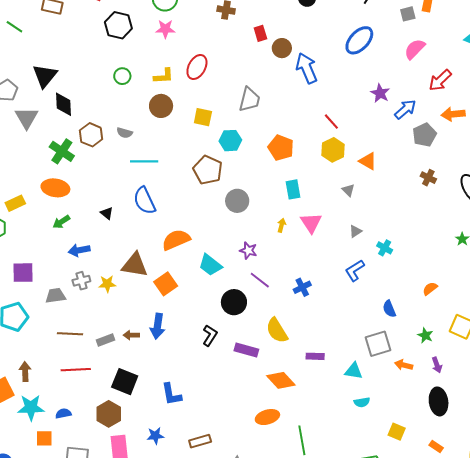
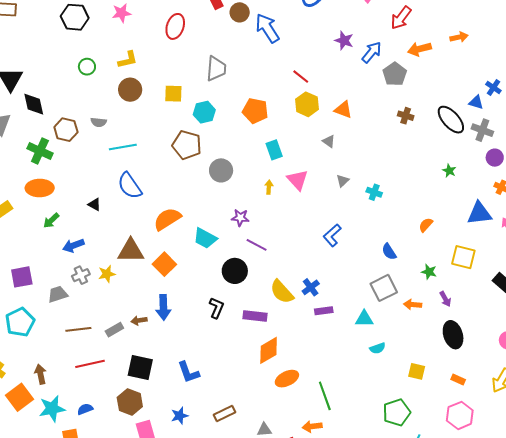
red ellipse: (197, 67) -> (175, 26), moved
blue L-shape: (355, 270) -> (332, 235), moved
blue cross: (302, 287) -> (311, 287), moved
orange diamond: (281, 380) -> (269, 350), moved, turned -68

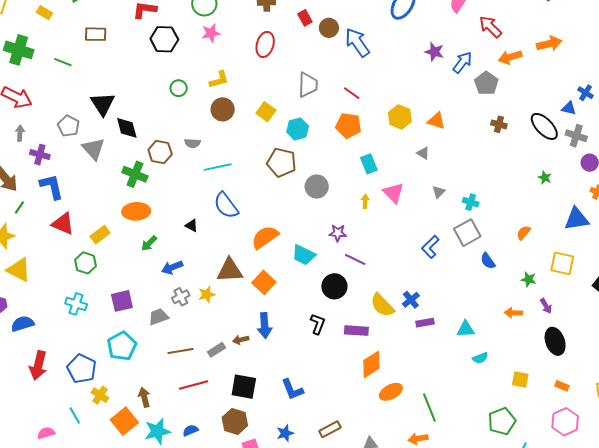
red arrow: (401, 18) -> (490, 27), turned 100
orange arrow: (459, 37) -> (549, 44), size x1.4
red line: (301, 77) -> (352, 93), moved
yellow square: (173, 94) -> (266, 112), turned 36
gray square: (384, 288) -> (467, 233), moved

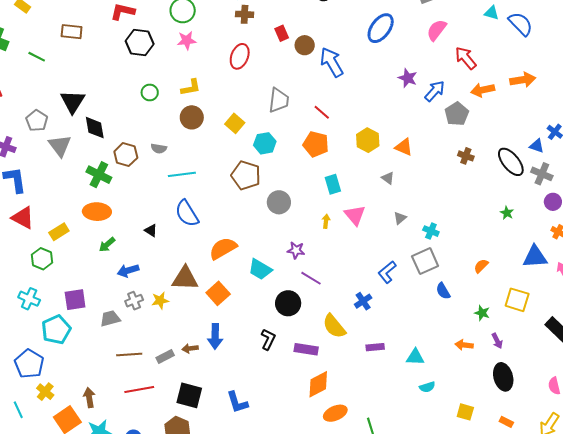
blue cross: (411, 300) -> (363, 301), moved
cyan pentagon: (122, 346) -> (56, 330), moved

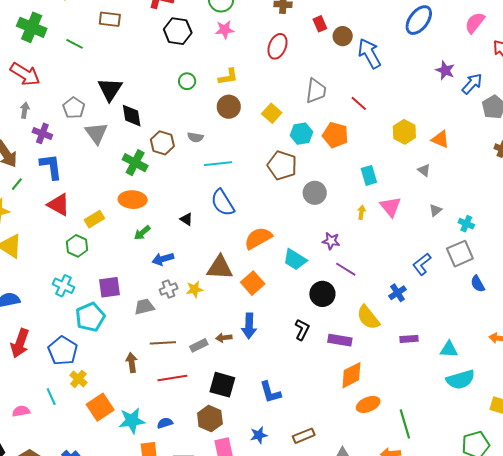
orange pentagon: (316, 144) -> (335, 135), moved
cyan semicircle: (427, 387) -> (460, 380), size x1.8
brown arrow: (89, 398) -> (132, 363), moved

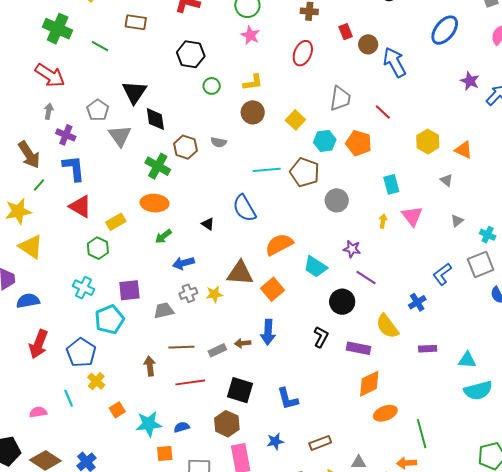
pink star: (225, 30) -> (250, 35), turned 30
black hexagon: (178, 31) -> (191, 54), moved
cyan line: (218, 164) -> (267, 170), moved
orange square: (100, 407) -> (117, 410), size x0.6

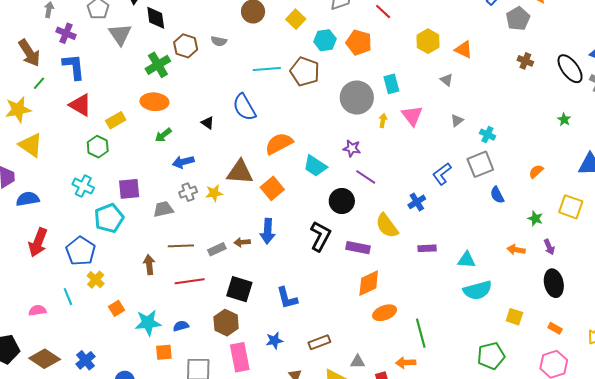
green cross: (158, 166) -> (158, 65), turned 30
gray circle: (337, 200) -> (357, 98), moved, size x1.4
black L-shape: (321, 337) -> (320, 236), size x1.4

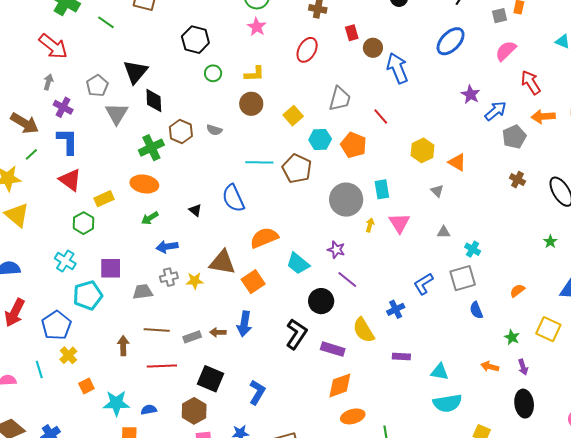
brown arrow: (29, 53) -> (25, 123), turned -32
gray triangle: (457, 120) -> (444, 232), turned 32
blue L-shape: (287, 298) -> (257, 392), turned -140

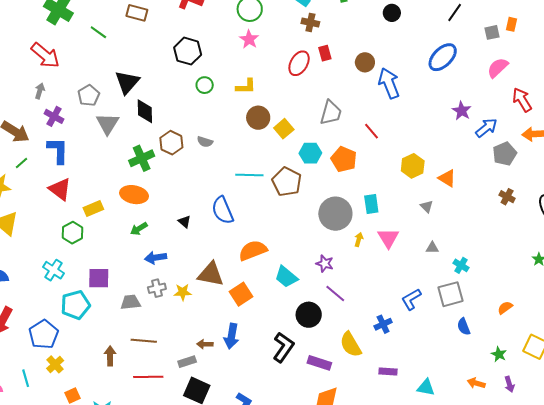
red rectangle: (352, 33) -> (325, 53), moved
brown circle: (251, 104) -> (258, 118), moved
gray rectangle: (192, 337) -> (187, 362), moved

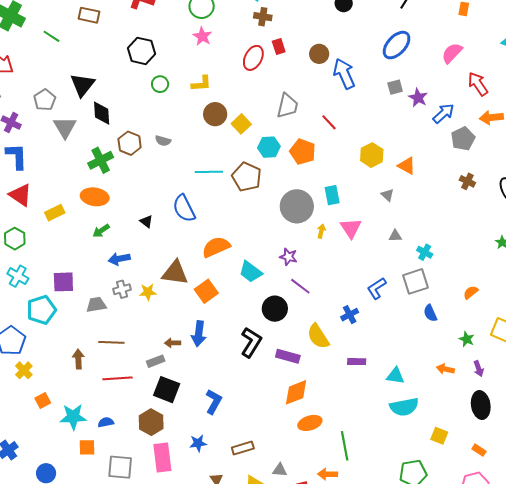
gray square: (492, 32) -> (395, 87), moved
green hexagon: (72, 233) -> (15, 239), moved

